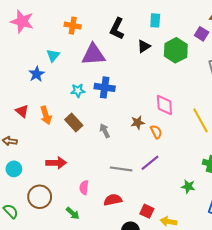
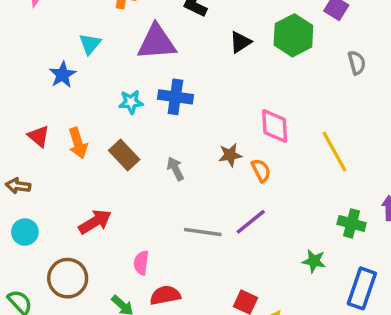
black triangle: (144, 46) -> (240, 42), moved
red arrow: (56, 163) -> (95, 222), turned -30
red semicircle: (113, 200) -> (165, 295), moved

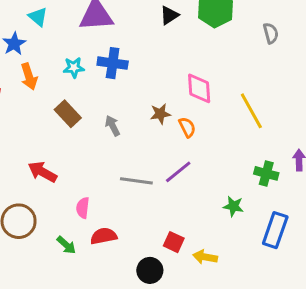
cyan triangle: (90, 44) -> (38, 17), turned -30
orange arrow: (78, 143) -> (29, 76), moved
red arrow: (95, 222) -> (42, 172), turned -120

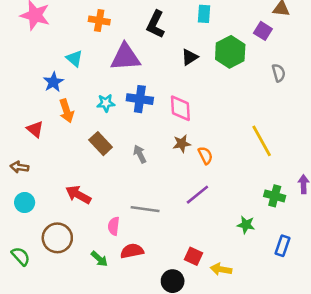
pink diamond: (199, 88) -> (180, 108), moved
gray line: (136, 181) -> (145, 209), moved
blue rectangle: (275, 230) -> (283, 246), size x0.7

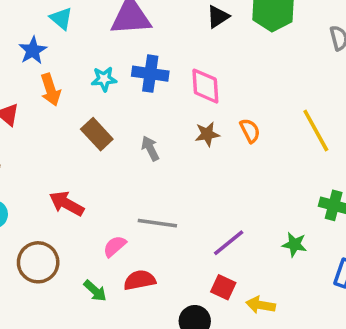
orange semicircle: (205, 155) -> (250, 131), moved
purple line: (197, 195) -> (229, 243), moved
pink semicircle: (114, 226) -> (115, 246), turned 42

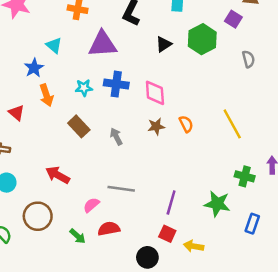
purple line: (229, 243) -> (171, 203), turned -35
green star: (294, 245) -> (217, 204), size x1.5

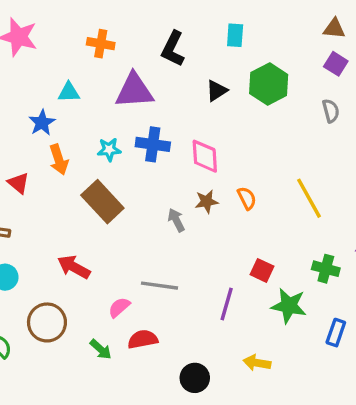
purple square: (233, 19) -> (336, 64), moved
cyan triangle: (54, 45) -> (69, 92), turned -42
brown rectangle: (79, 126) -> (102, 202), size x1.4
gray arrow: (116, 136) -> (176, 220), moved
red square: (167, 234) -> (262, 270), moved

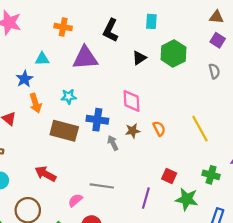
blue cross: (153, 144) -> (97, 120), moved
brown rectangle: (102, 202) -> (64, 131), turned -32

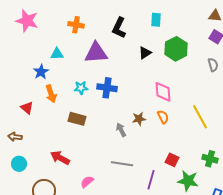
pink diamond: (132, 101) -> (163, 92), moved
blue cross: (97, 120) -> (107, 88), moved
brown rectangle: (64, 131) -> (77, 119), size x0.7
gray line: (102, 186) -> (122, 164), moved

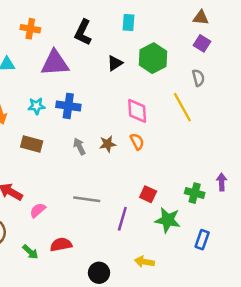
yellow line: (200, 117) -> (182, 107), moved
gray arrow: (121, 130) -> (79, 146), moved
pink semicircle: (87, 182) -> (38, 210), moved

